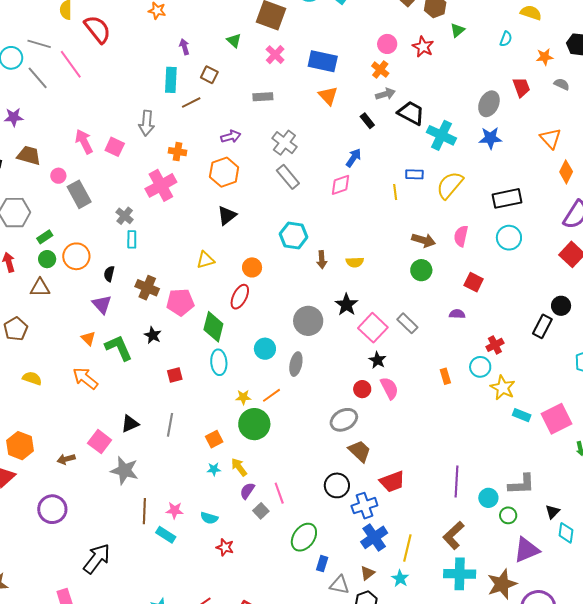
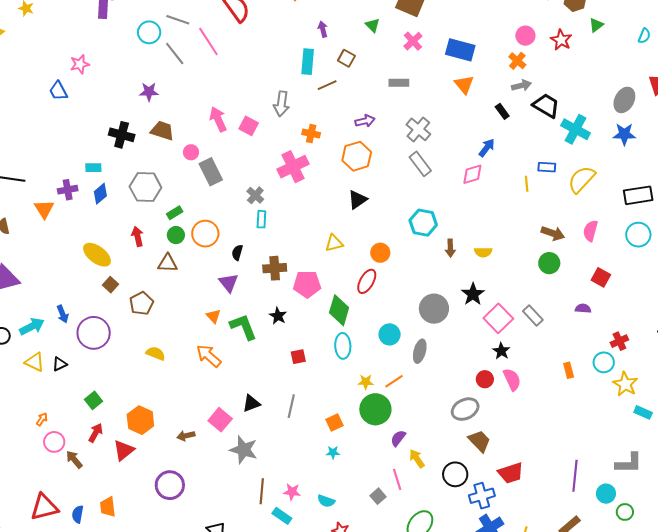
brown cross: (147, 288) -> (275, 268), turned -30
yellow arrow: (239, 467) -> (417, 459), moved
gray L-shape: (522, 484) -> (629, 463), moved
purple semicircle: (247, 491) -> (398, 438), moved

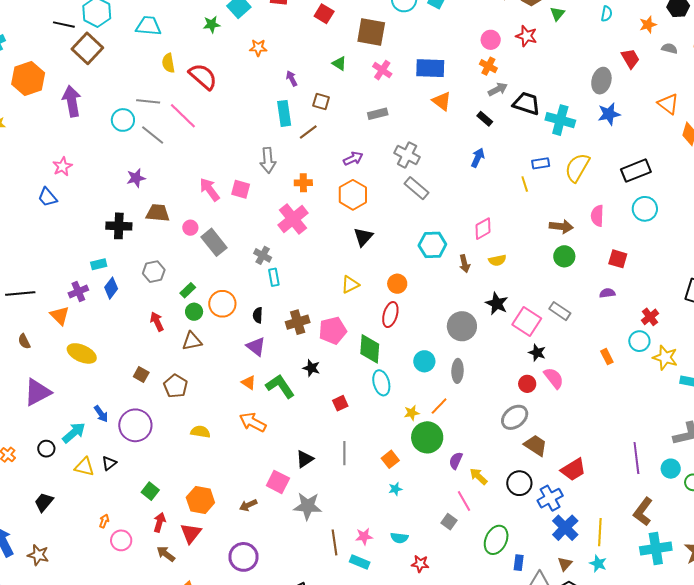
pink diamond: (472, 174) -> (483, 229), moved
gray hexagon: (145, 187) -> (154, 272), size x0.7
yellow ellipse: (97, 255) -> (82, 353), moved
brown arrow: (74, 459) -> (166, 554), moved

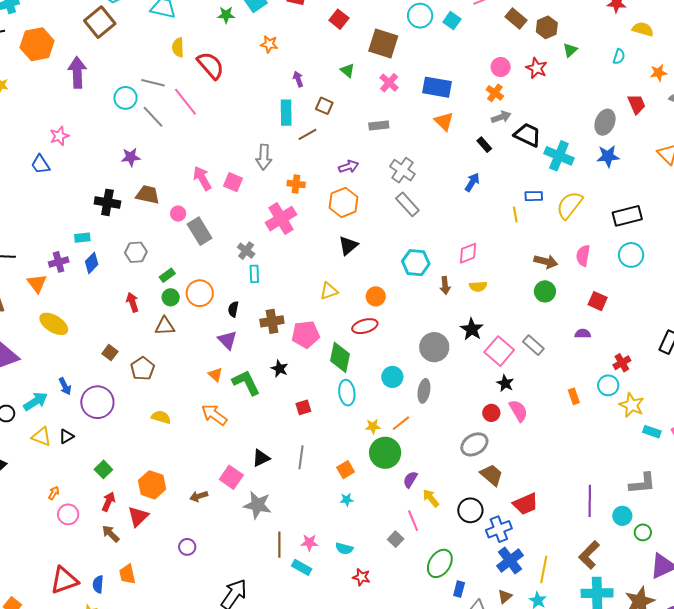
red ellipse: (390, 315) -> (365, 326), turned 50
purple circle: (244, 557) -> (187, 547), size x0.6

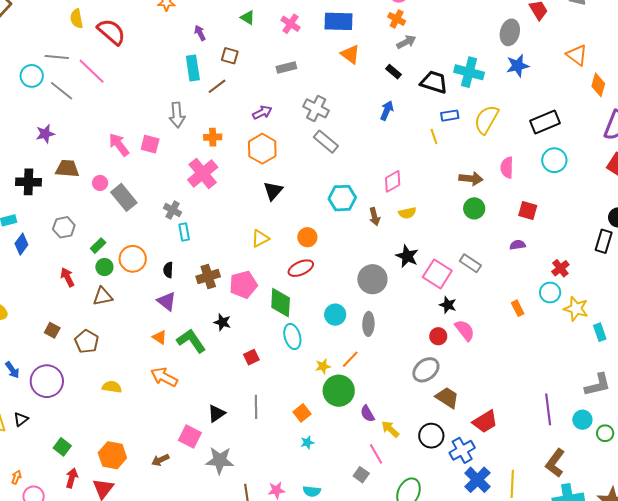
black trapezoid: (528, 135) -> (434, 82), moved
cyan rectangle: (652, 432) -> (600, 332), turned 60
purple semicircle: (410, 480) -> (367, 414), turned -54

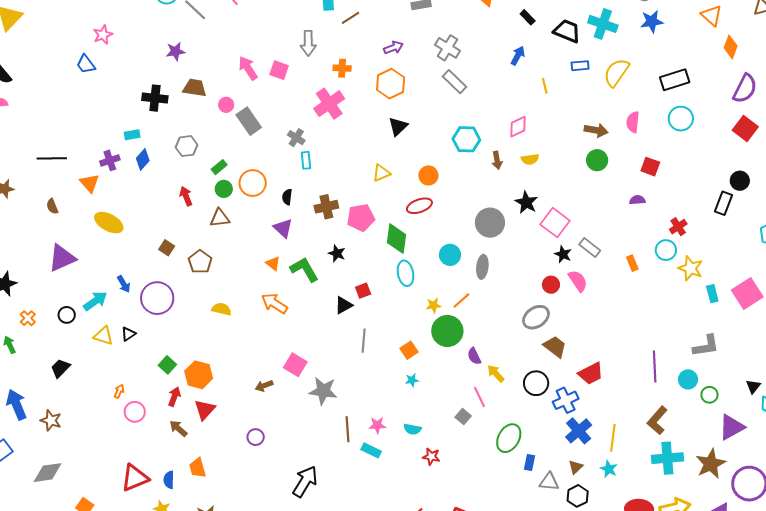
yellow line: (434, 136) -> (545, 86), moved
gray rectangle: (470, 263) -> (590, 247), moved
black triangle: (216, 413) -> (344, 305), moved
orange hexagon: (112, 455) -> (199, 375), moved

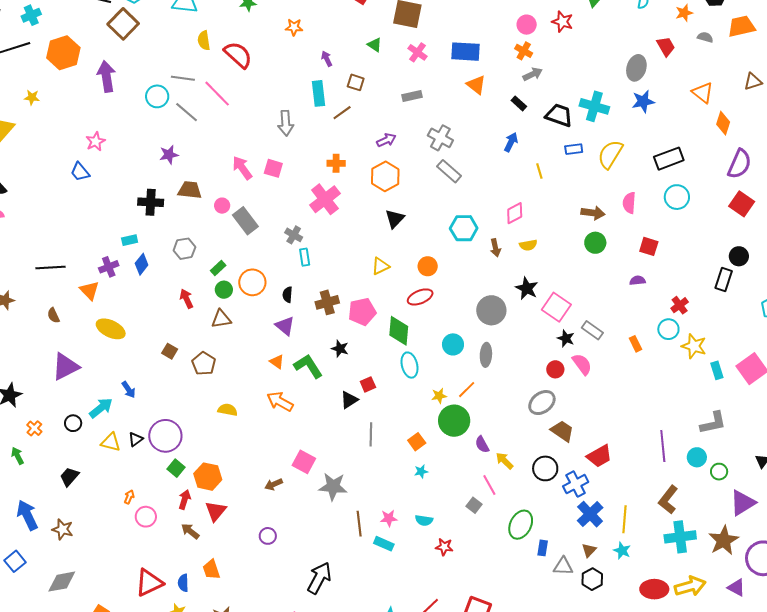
gray arrow: (308, 43) -> (286, 123), moved
purple circle: (157, 298) -> (165, 436), moved

